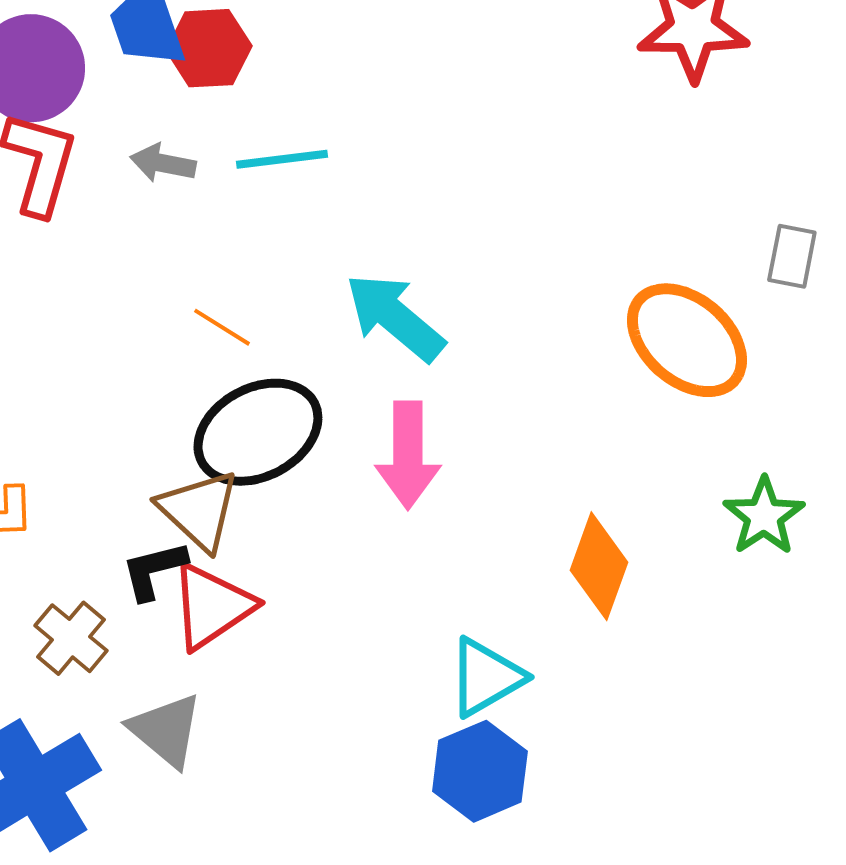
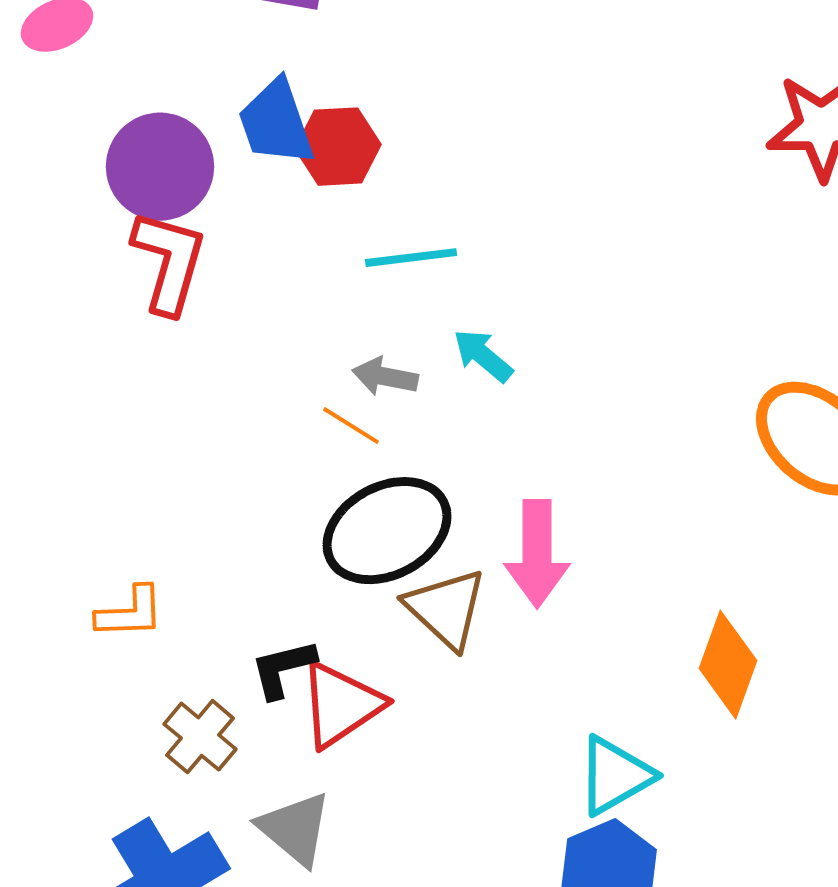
gray arrow: (163, 163) -> (385, 377), moved
cyan arrow: (395, 317) -> (483, 356), moved, size x0.6
brown triangle: (199, 510) -> (446, 609), moved

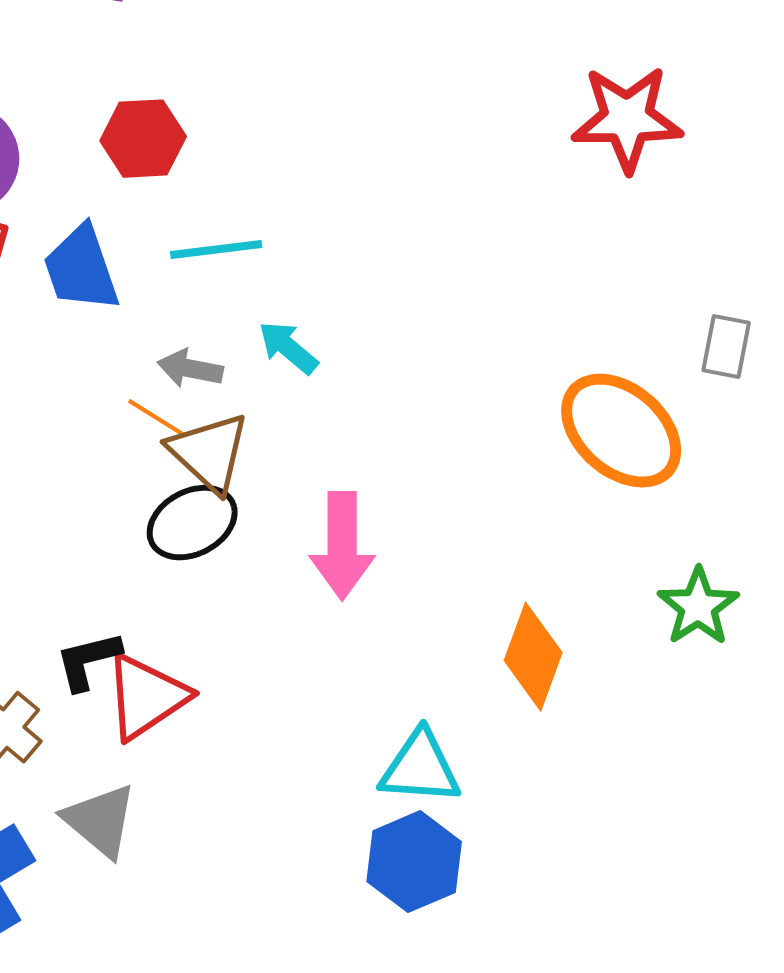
blue trapezoid: (276, 123) -> (81, 269), moved
black ellipse: (387, 531) -> (192, 523), size x0.7
brown triangle: (446, 609) -> (209, 453), moved
cyan triangle: (615, 776) -> (420, 768), turned 34

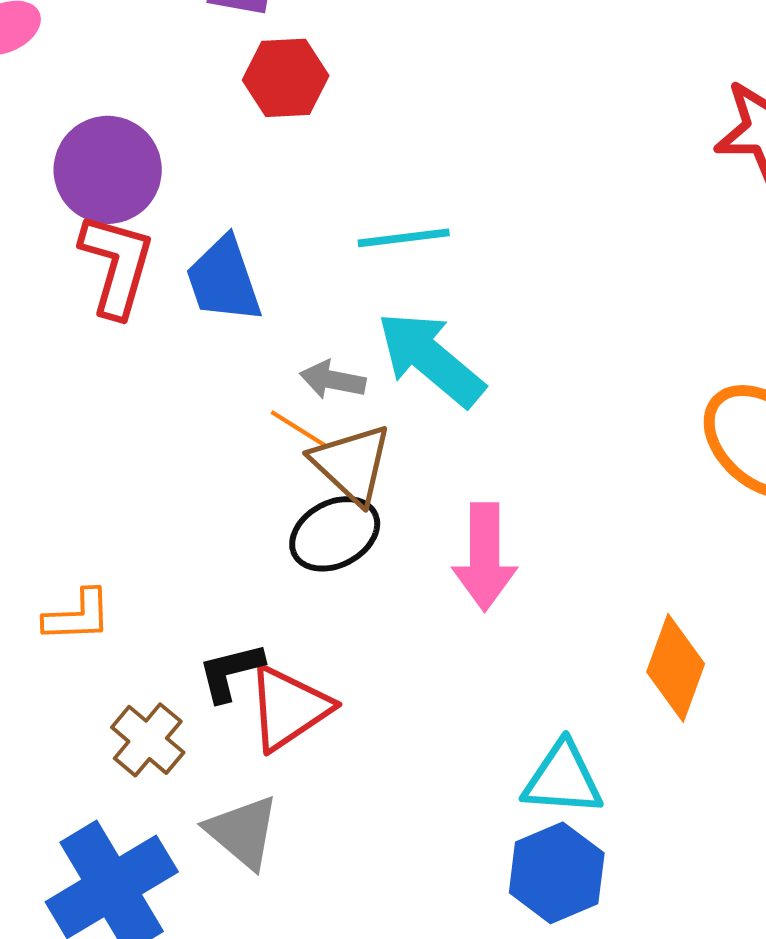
red hexagon: (143, 139) -> (286, 78), moved
cyan line: (216, 250) -> (404, 238), moved
cyan arrow: (288, 348) -> (431, 359), size x1.8

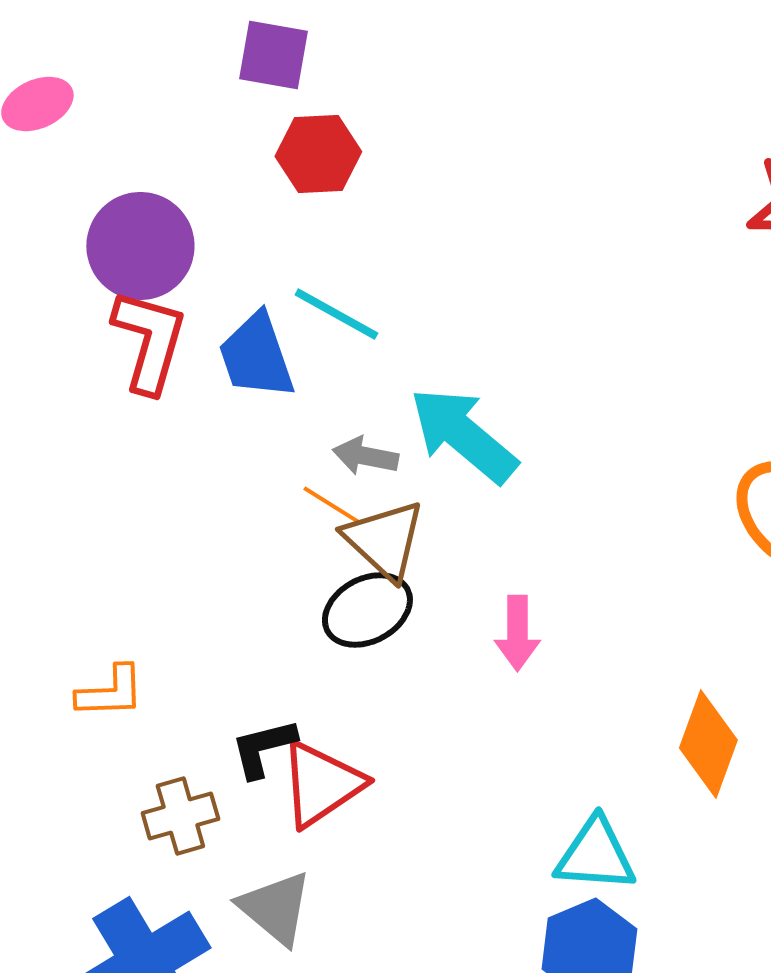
cyan line: (404, 238) -> (336, 314), moved, turned 36
pink arrow: (485, 557) -> (517, 633), size x0.7
brown cross: (148, 740) -> (180, 816), turned 34

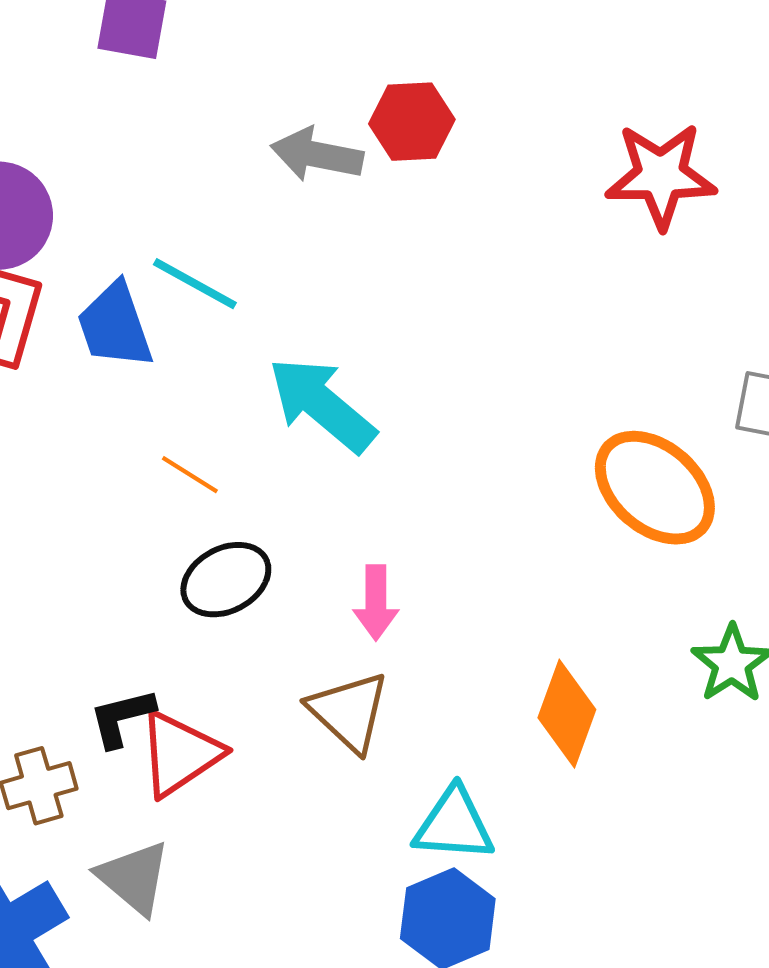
red hexagon: (318, 154) -> (412, 122), moved
gray arrow: (365, 456) -> (317, 155), moved, size x1.4
brown triangle: (384, 540) -> (349, 712), moved

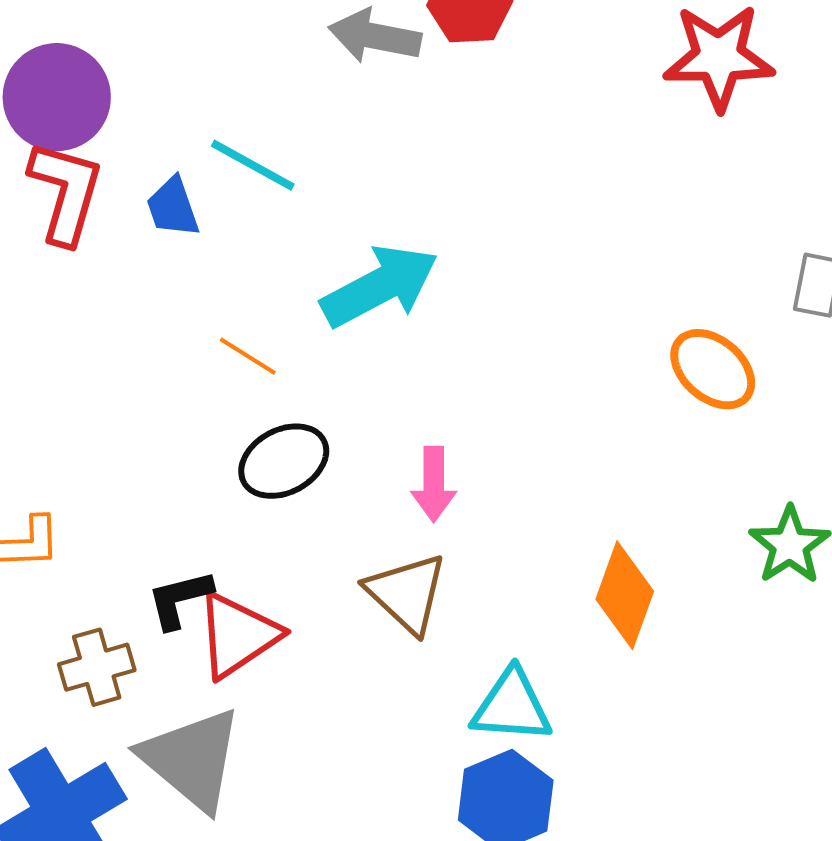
blue trapezoid: (115, 326) -> (173, 207), size x0.7
cyan arrow: (322, 405) -> (380, 286), turned 112
orange ellipse: (655, 488) -> (713, 369), size x0.7
gray triangle: (134, 878) -> (192, 759), size x1.4

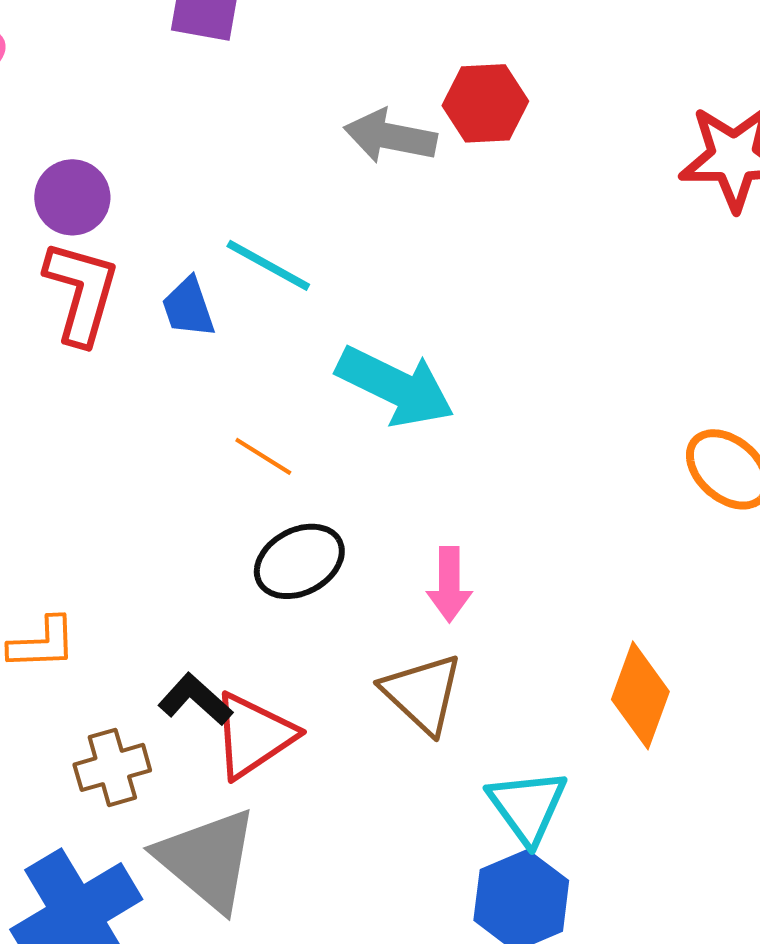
purple circle: (57, 97) -> (72, 197), size x0.7
cyan arrow: (380, 286) -> (395, 386), turned 54
black L-shape: (180, 599) -> (195, 699), turned 56
cyan triangle: (512, 706) -> (527, 806), turned 50

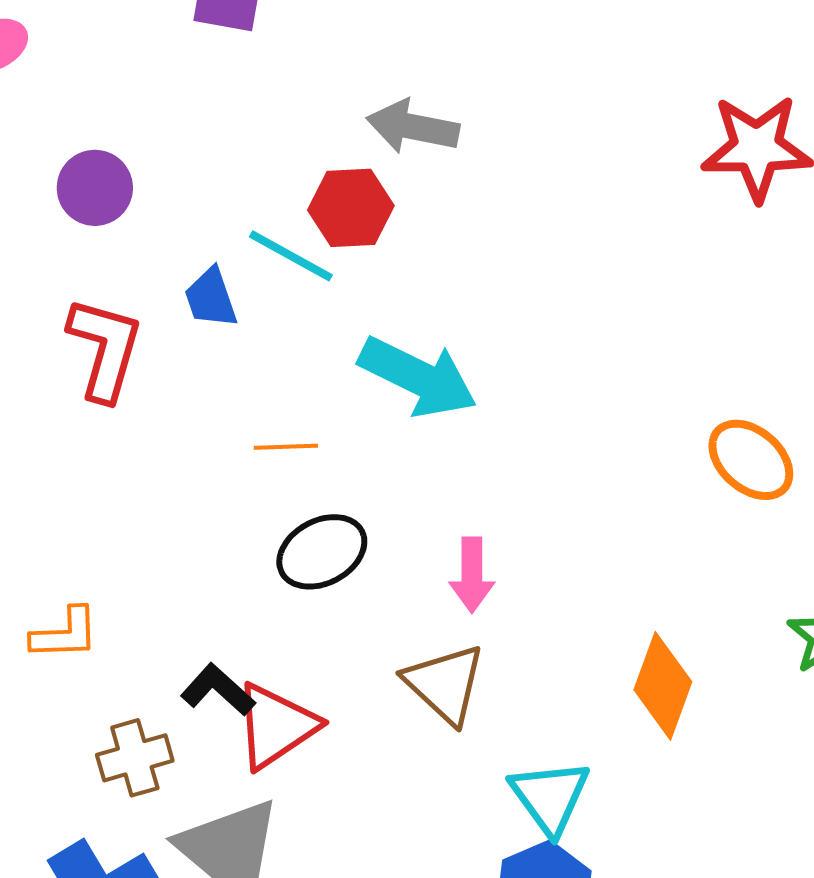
red hexagon: (485, 103) -> (351, 208), moved
red L-shape: (81, 292) -> (105, 349), moved
orange line: (263, 456) -> (286, 447), turned -34

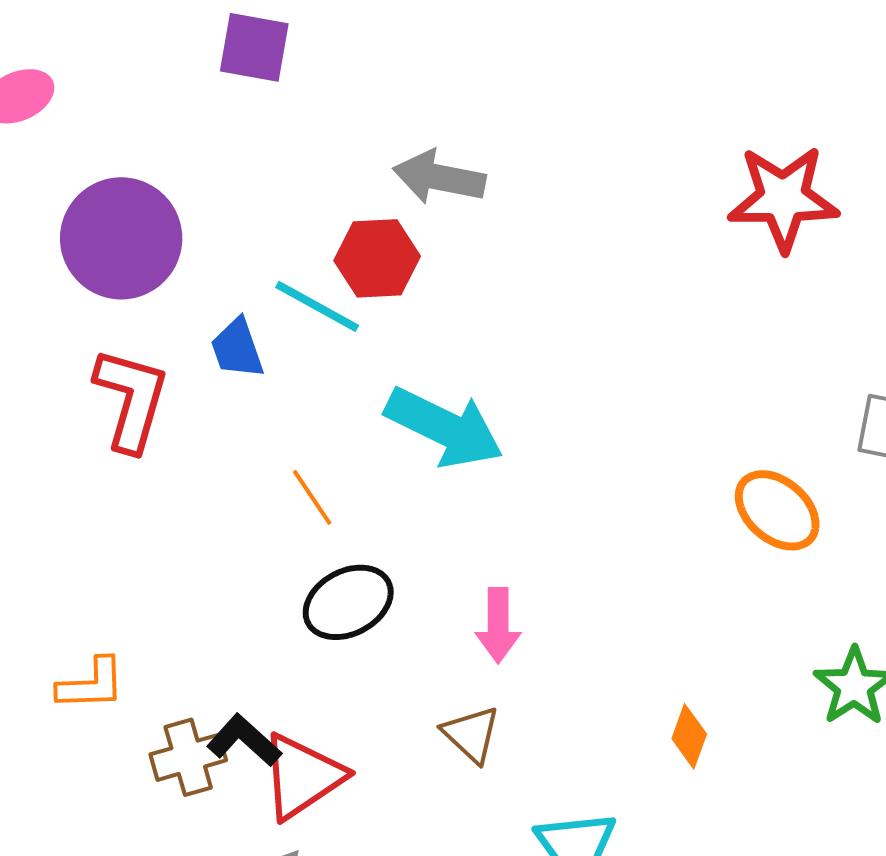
purple circle: (95, 188) -> (121, 238), size x1.6
orange line: (286, 447) -> (312, 497), turned 58
brown triangle: (445, 684) -> (471, 734), size x0.7
orange diamond: (663, 686) -> (689, 736), size x0.6
brown cross: (135, 758) -> (188, 757), moved

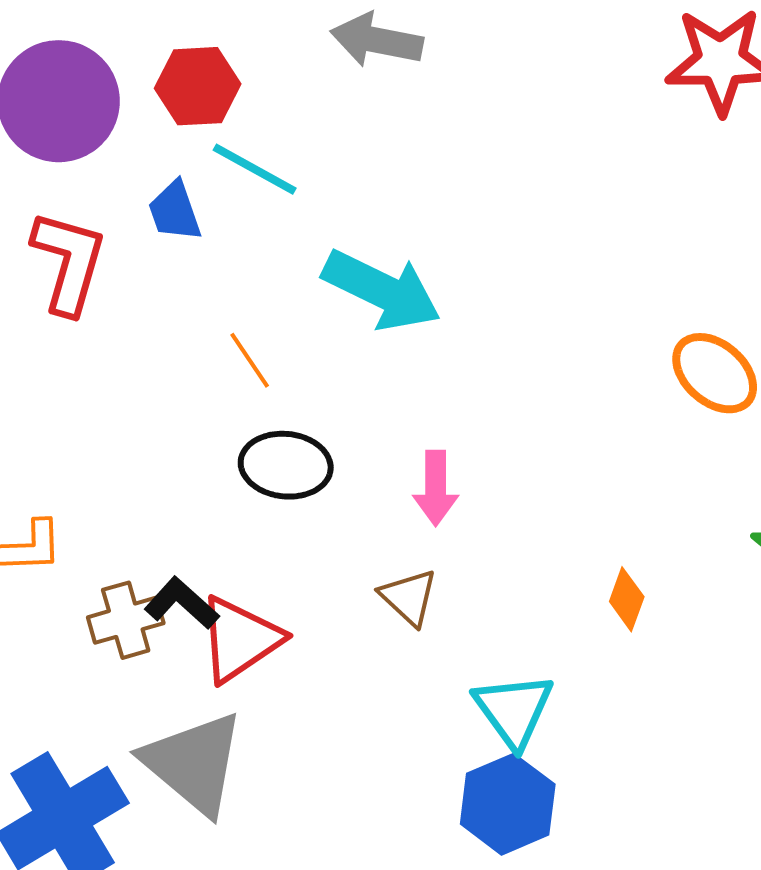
red hexagon: (377, 258) -> (198, 86), moved
black ellipse: (348, 602) -> (286, 465), turned 34

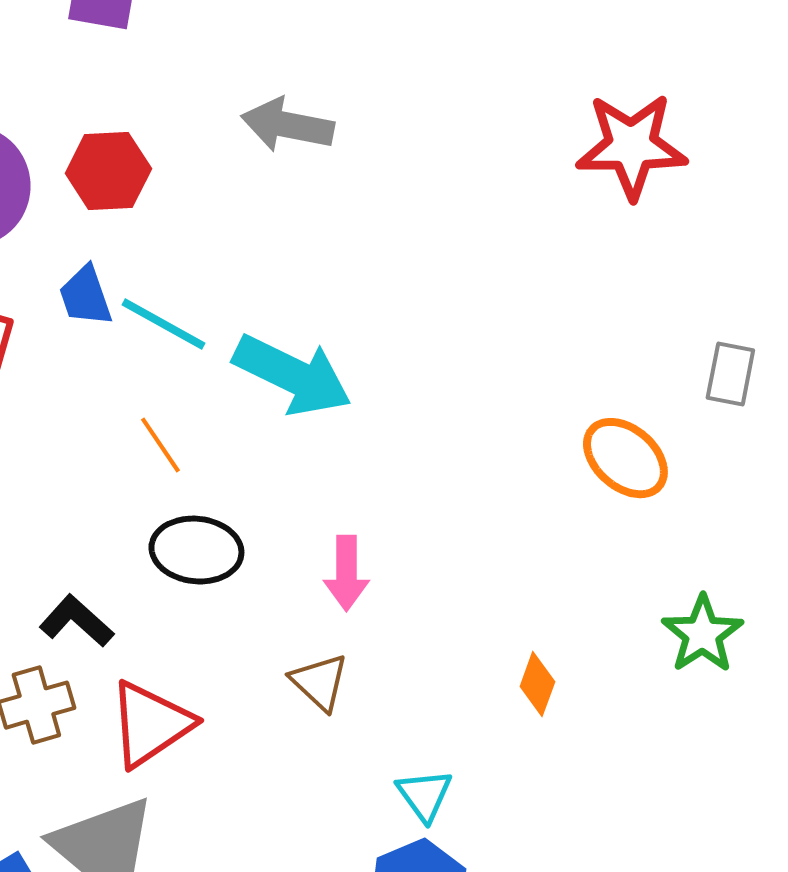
cyan line: (255, 169) -> (163, 324), moved
black L-shape: (182, 603) -> (76, 621), moved
cyan triangle: (514, 710) -> (424, 795), size x0.7

